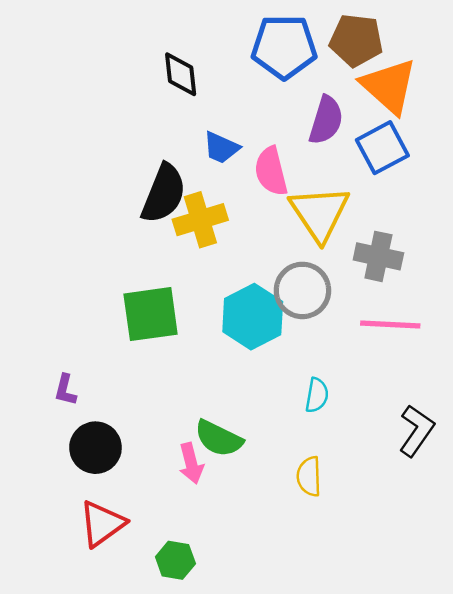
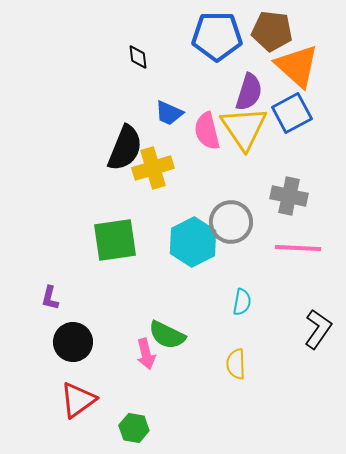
black diamond: (181, 74) -> (138, 57), size x0.7
yellow triangle: (319, 213) -> (244, 128), moved

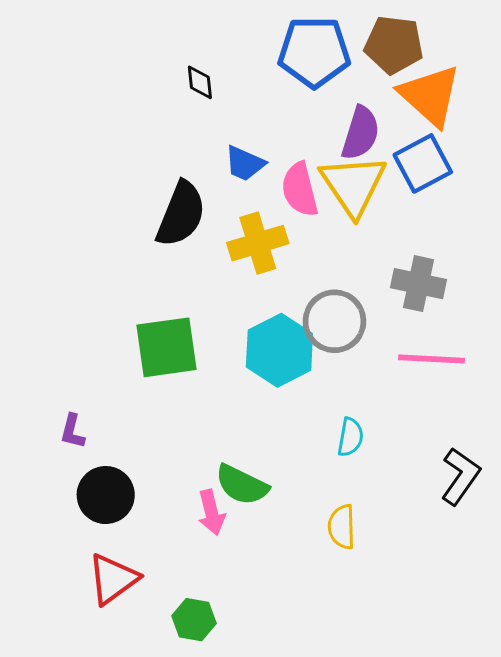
yellow cross: (153, 168) -> (258, 243), moved

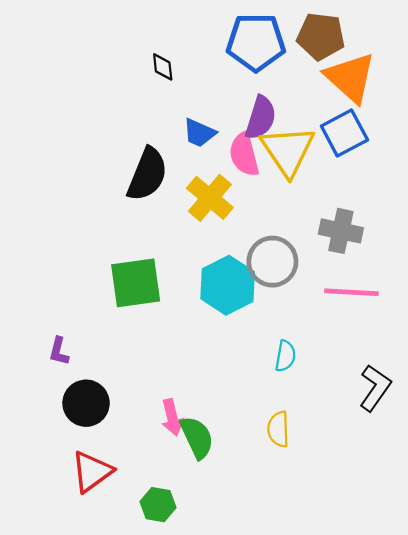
purple semicircle: (361, 133) -> (261, 118), moved
yellow cross: (258, 243) -> (210, 198), turned -33
green semicircle: (242, 485) -> (197, 437), moved, turned -141

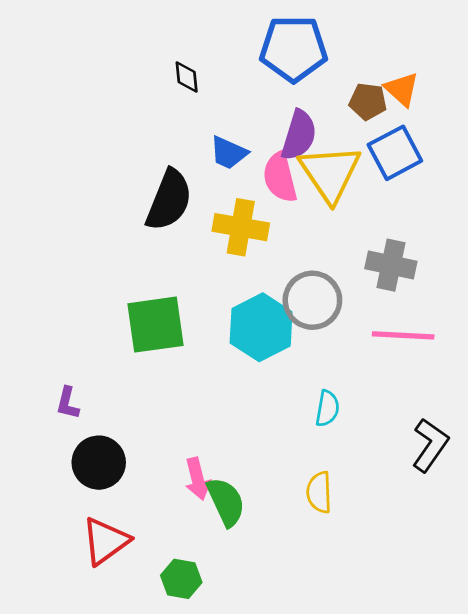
brown pentagon: (321, 36) -> (368, 101), moved, size x0.7
orange triangle: (350, 78) -> (402, 89), size x0.6
yellow cross: (210, 198) -> (241, 227), turned -30

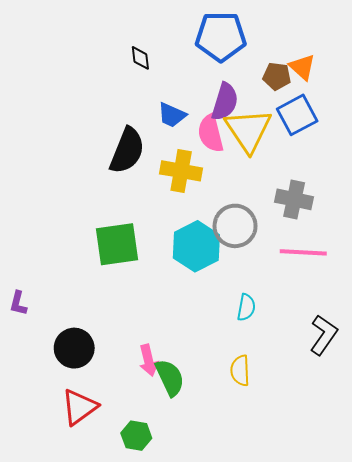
purple L-shape: (68, 403) -> (18, 303), moved

